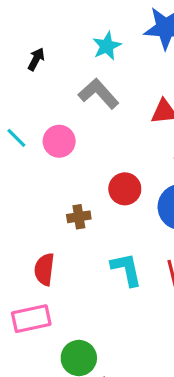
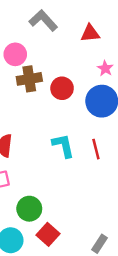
brown cross: (79, 217) -> (29, 79), moved, size x1.5

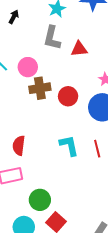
gray L-shape: (43, 20) -> (52, 38), turned -125
red triangle: (90, 33) -> (79, 49), moved

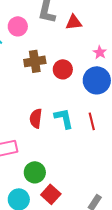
pink circle: (28, 67) -> (18, 26), moved
red semicircle: (19, 146) -> (36, 118), moved

